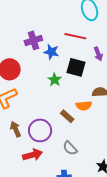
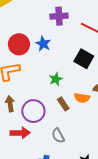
purple cross: (33, 40) -> (59, 16), moved
blue star: (51, 52) -> (43, 44), moved
green star: (55, 80) -> (56, 79), moved

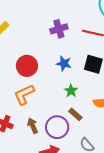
blue star: (43, 44) -> (64, 63), moved
brown rectangle: (63, 104) -> (75, 114), moved

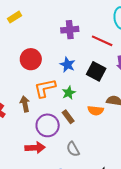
orange L-shape: (24, 95) -> (45, 88), moved
brown arrow: (33, 126) -> (25, 104), moved

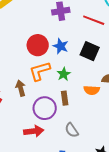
red circle: (31, 59) -> (38, 45), moved
brown rectangle: (68, 117) -> (65, 98), turned 32

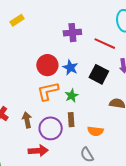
brown arrow: (21, 88) -> (27, 120), moved
orange semicircle: (92, 90) -> (95, 131), moved
gray semicircle: (72, 130) -> (87, 155), moved

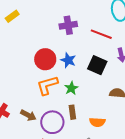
brown arrow: (27, 120) -> (28, 115), turned 133

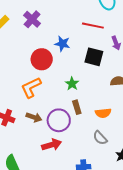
purple cross: (68, 25) -> (32, 19), moved, turned -30
blue star: (68, 60) -> (62, 44), moved
orange L-shape: (47, 85) -> (31, 87), moved

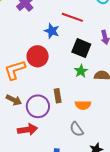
red line: (93, 26) -> (72, 17), moved
red circle: (42, 59) -> (38, 56), moved
green star: (72, 84) -> (81, 71), moved

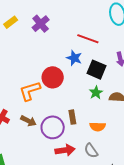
blue star: (52, 31) -> (74, 58), moved
red arrow: (28, 130) -> (65, 150), moved

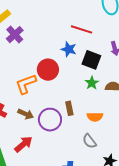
purple cross: (41, 24) -> (15, 35), moved
red arrow: (65, 150) -> (23, 144), moved, turned -30

